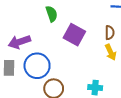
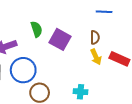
green semicircle: (52, 14) -> (37, 29), moved

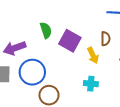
yellow arrow: (96, 57) -> (93, 55), moved
cyan cross: (81, 92) -> (91, 84), moved

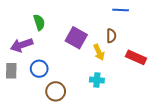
green semicircle: (46, 30) -> (39, 22), moved
blue circle: (32, 72) -> (39, 69), size x0.7

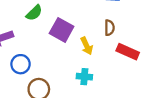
green semicircle: (39, 22) -> (34, 13), moved, turned 63
brown semicircle: (111, 36) -> (109, 28), moved

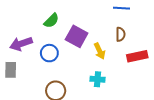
red rectangle: (128, 52) -> (137, 56), turned -36
blue circle: (21, 64) -> (49, 53), moved

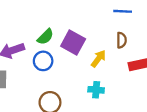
green semicircle: (51, 21) -> (45, 37), moved
yellow arrow: (100, 51) -> (98, 59), turned -119

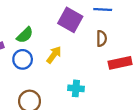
purple square: (73, 42) -> (70, 20), moved
yellow arrow: (98, 59) -> (54, 55), moved

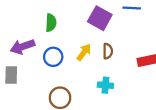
green semicircle: (25, 35) -> (51, 23), moved, turned -42
brown semicircle: (102, 38) -> (108, 51), moved

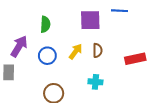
purple square: (100, 18) -> (90, 20), turned -30
purple arrow: (23, 47) -> (19, 46), turned 140

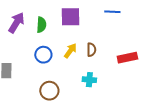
purple square: (90, 20) -> (70, 17), moved
purple arrow: (19, 46) -> (16, 23), moved

